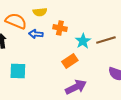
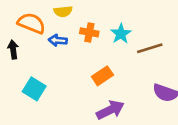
cyan star: (83, 41) -> (121, 34), moved
cyan square: (18, 71) -> (34, 89), turned 30

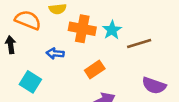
orange cross: (89, 32) -> (82, 29), size x1.5
blue arrow: (58, 40) -> (55, 53), moved

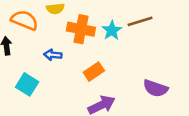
brown line: (139, 44) -> (140, 21), moved

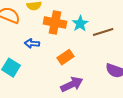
brown line: (140, 21) -> (103, 32), moved

